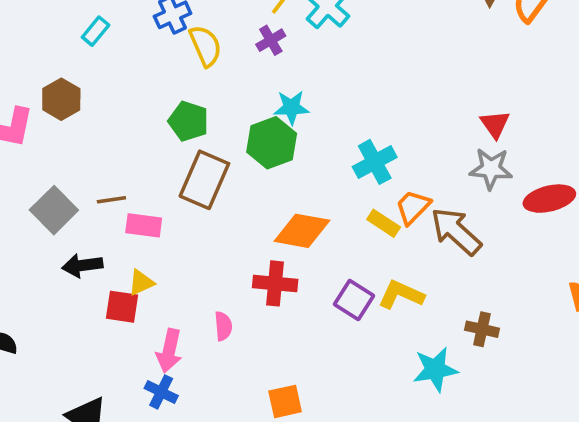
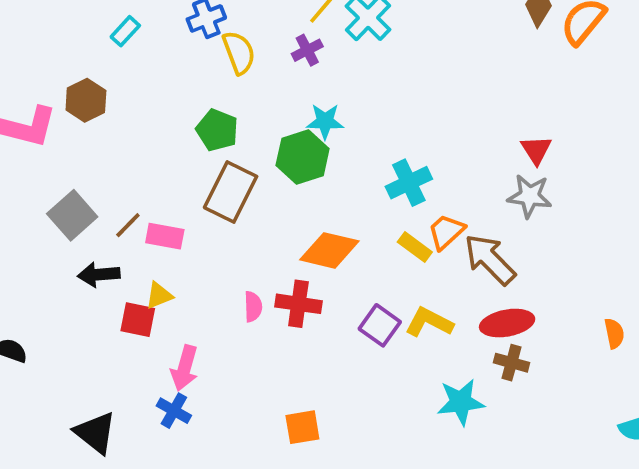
red ellipse: (549, 199) -> (507, 323), moved
brown line: (111, 200) -> (128, 225), moved, turned -40
pink semicircle: (223, 326) -> (253, 307), moved

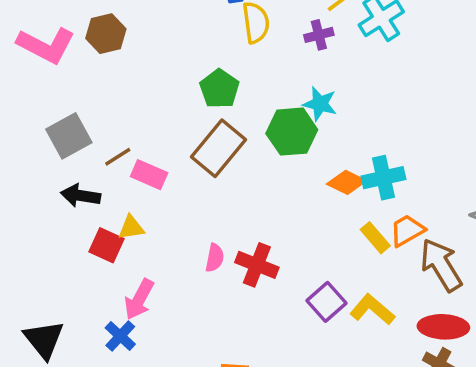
orange diamond: (329, 250) -> (347, 182), moved, size x0.7

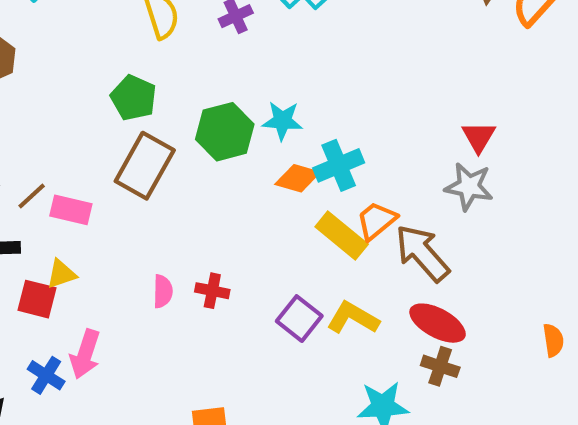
cyan star: (320, 104) -> (282, 121), moved
yellow rectangle: (375, 238) -> (342, 236), size x1.4
red cross: (257, 265) -> (212, 291), size x0.7
red ellipse: (443, 327) -> (438, 323), turned 36
blue cross: (120, 336) -> (46, 375), moved

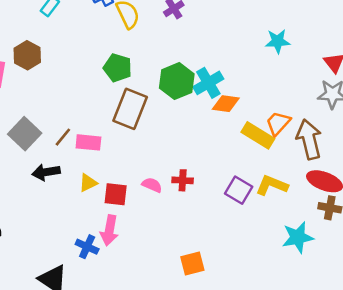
cyan star: (282, 121) -> (278, 41), moved
cyan cross: (339, 165) -> (208, 83), moved
brown arrow: (422, 253) -> (309, 139), turned 36
pink semicircle: (163, 291) -> (152, 185), turned -60
red square: (37, 299) -> (116, 194), moved

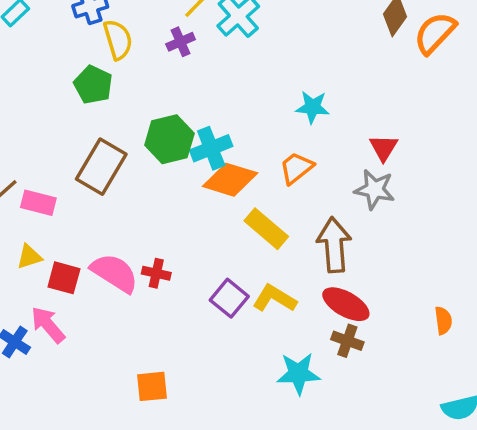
green pentagon: (118, 68) -> (93, 85), moved
orange diamond: (226, 104) -> (230, 180), size x1.4
orange trapezoid: (278, 123) -> (296, 168), moved
pink semicircle: (152, 185) -> (114, 273), size x1.8
pink arrow: (109, 230) -> (48, 325), turned 120

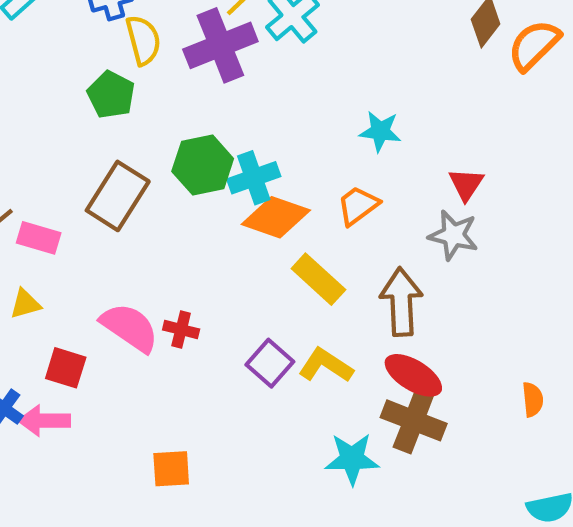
purple cross: (181, 42) -> (220, 45), size x2.0
red square: (64, 278) -> (66, 368), moved
pink arrow: (48, 325) -> (44, 421), moved, turned -51
brown cross: (347, 341) -> (414, 420), size x1.6

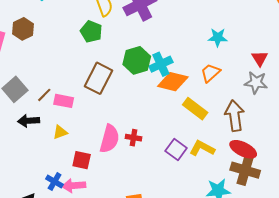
pink semicircle: (130, 327) -> (109, 139), turned 76

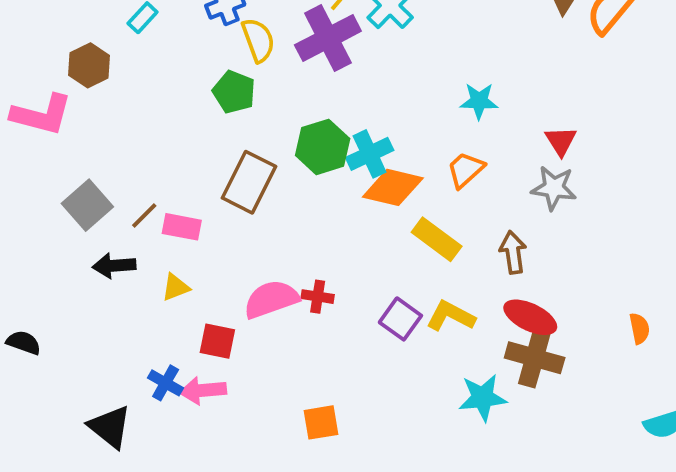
brown hexagon: (23, 29) -> (89, 65), moved
brown arrow: (235, 116) -> (513, 252), size x0.7
pink semicircle: (109, 139) -> (271, 299), turned -124

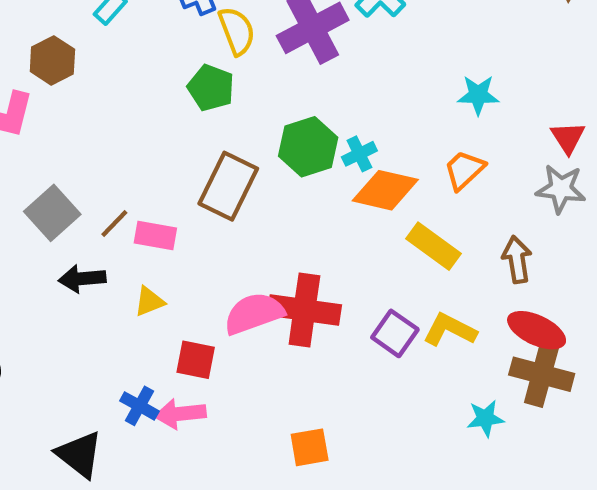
cyan cross: (370, 154) -> (359, 154), size x0.7
red cross: (318, 297) -> (304, 310), size x2.0
cyan star: (483, 398) -> (485, 418), size x0.7

